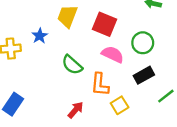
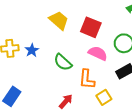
yellow trapezoid: (67, 16) -> (59, 20), turned 110
blue star: (40, 36) -> (32, 50), moved

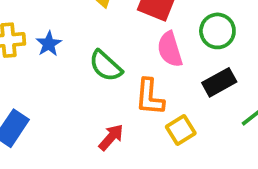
pink semicircle: (98, 53) -> (170, 49), turned -132

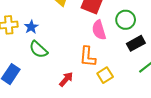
green semicircle: (106, 66) -> (38, 49), moved
black rectangle: (219, 82) -> (136, 43), moved

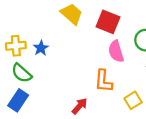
green semicircle: (38, 49) -> (22, 73), moved
yellow square: (105, 75) -> (133, 100), moved

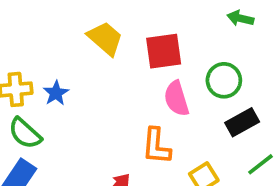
red square: (108, 22) -> (164, 51), turned -30

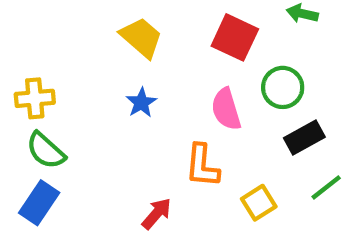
red square: (164, 51) -> (235, 37), moved, turned 33
blue star: (56, 93) -> (141, 103), moved

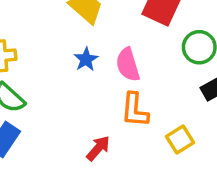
pink semicircle: (226, 109) -> (128, 65), moved

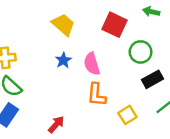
red arrow: (98, 148) -> (56, 124), moved

